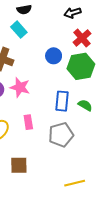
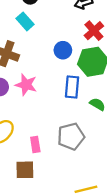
blue rectangle: (62, 101) -> (72, 87), moved
pink rectangle: (28, 122) -> (35, 144), moved

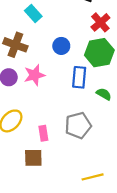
blue circle: (63, 50) -> (61, 46), moved
pink star: (26, 85) -> (34, 75), turned -30

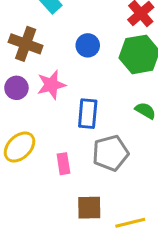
blue rectangle: (79, 77) -> (88, 114), moved
brown square: (33, 158) -> (89, 208), moved

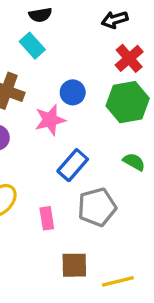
pink star: (51, 85) -> (50, 120), moved
blue rectangle: (88, 114) -> (73, 165), turned 36

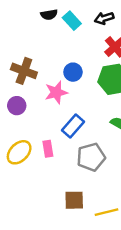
cyan rectangle: (32, 46) -> (72, 21), moved
pink rectangle: (47, 218) -> (48, 149), moved

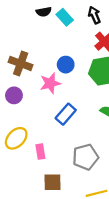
black arrow: (104, 18) -> (94, 15), turned 84
pink rectangle: (48, 149) -> (40, 152), moved
gray pentagon: (91, 157) -> (85, 157), moved
brown square: (74, 200) -> (52, 182), moved

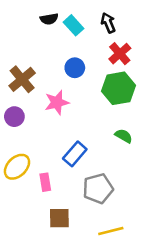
brown cross: (21, 63) -> (22, 79), turned 30
blue circle: (66, 65) -> (75, 68), moved
blue rectangle: (66, 114) -> (75, 154), moved

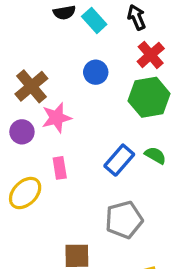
pink star: (57, 102) -> (56, 118), moved
blue rectangle: (75, 154) -> (119, 160), moved
pink rectangle: (45, 182) -> (60, 168), moved

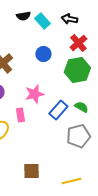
black arrow: (137, 17) -> (69, 19), turned -56
pink star: (56, 118) -> (34, 94), moved
gray pentagon: (124, 220) -> (78, 136), moved

